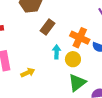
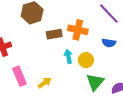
brown rectangle: (47, 27) -> (54, 34), turned 56
orange cross: (80, 38) -> (78, 30), moved

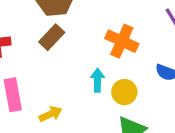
brown rectangle: (54, 34) -> (52, 37), moved, turned -49

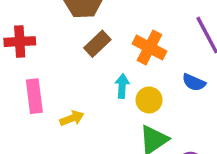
brown rectangle: (52, 37) -> (97, 44), moved

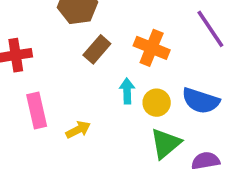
blue semicircle: (194, 82) -> (201, 101), moved, size x1.5

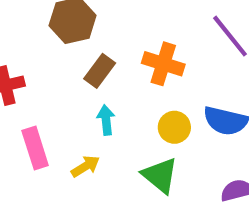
cyan arrow: (127, 91) -> (106, 120), moved
green triangle: (166, 143) -> (160, 175), moved, turned -36

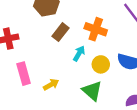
cyan arrow: (106, 120) -> (79, 53), moved, turned 35

